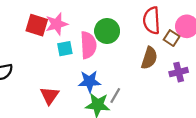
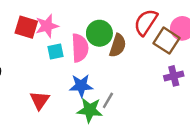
red semicircle: (152, 20) -> (146, 22), turned 36
brown square: (172, 38) -> (166, 41), size x1.5
brown semicircle: (149, 58) -> (118, 45), moved

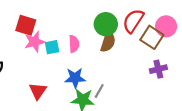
pink star: (47, 26) -> (35, 42), moved
green circle: (99, 33) -> (106, 24), moved
pink semicircle: (80, 48) -> (74, 44), size x0.7

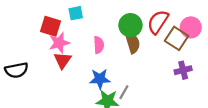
brown semicircle: (108, 42) -> (133, 43), turned -35
cyan square: (52, 47) -> (76, 13), moved
red triangle: (38, 91) -> (62, 60), moved

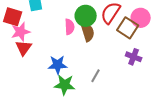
pink semicircle: (99, 45) -> (70, 27), moved
purple cross: (183, 70) -> (134, 57), turned 35
gray line: (124, 92) -> (96, 76), moved

